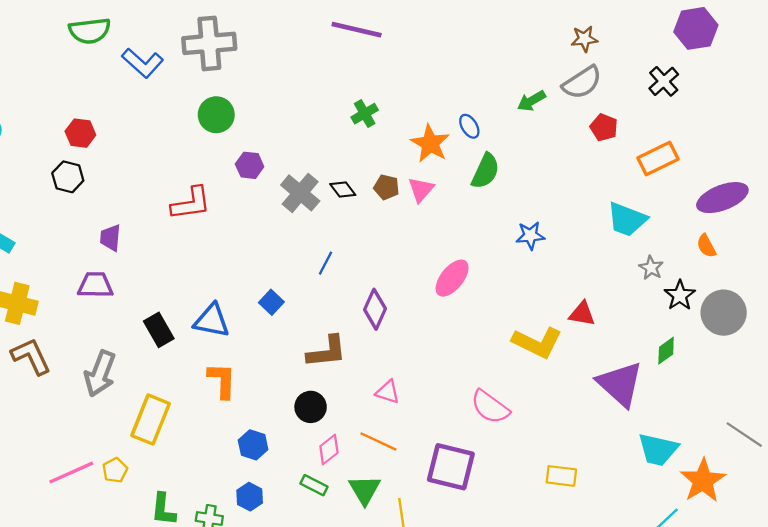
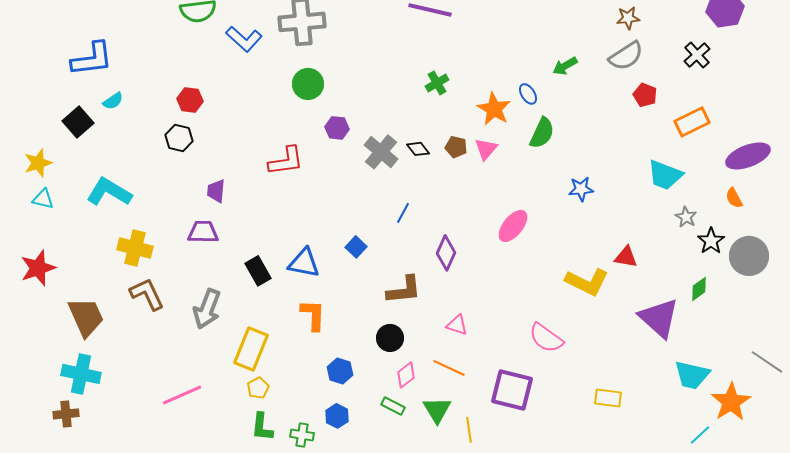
green arrow: (531, 101) -> (565, 66), moved
yellow pentagon: (115, 470) -> (258, 388), moved

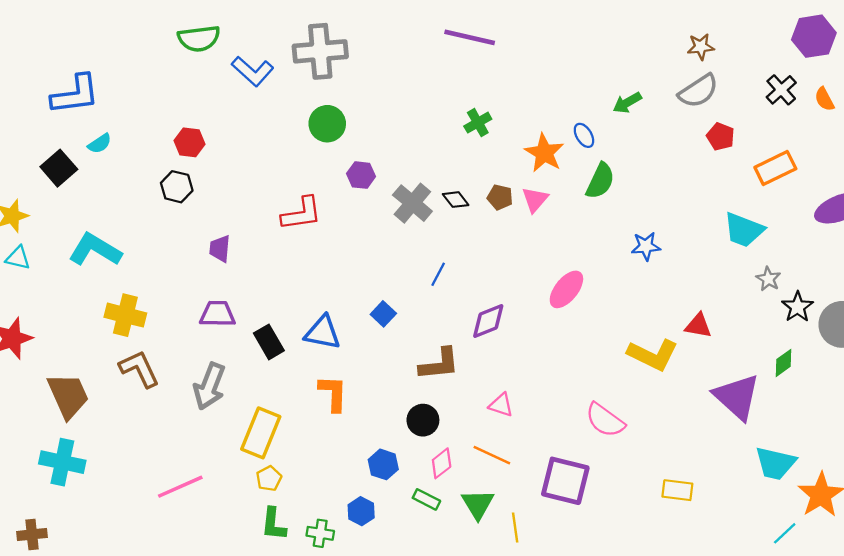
orange semicircle: (734, 198) -> (824, 99), moved
purple trapezoid: (203, 232) -> (218, 314), moved
purple diamond: (446, 253) -> (488, 321), turned 44
blue hexagon: (340, 371) -> (383, 464), moved
brown cross: (66, 414) -> (32, 534), moved

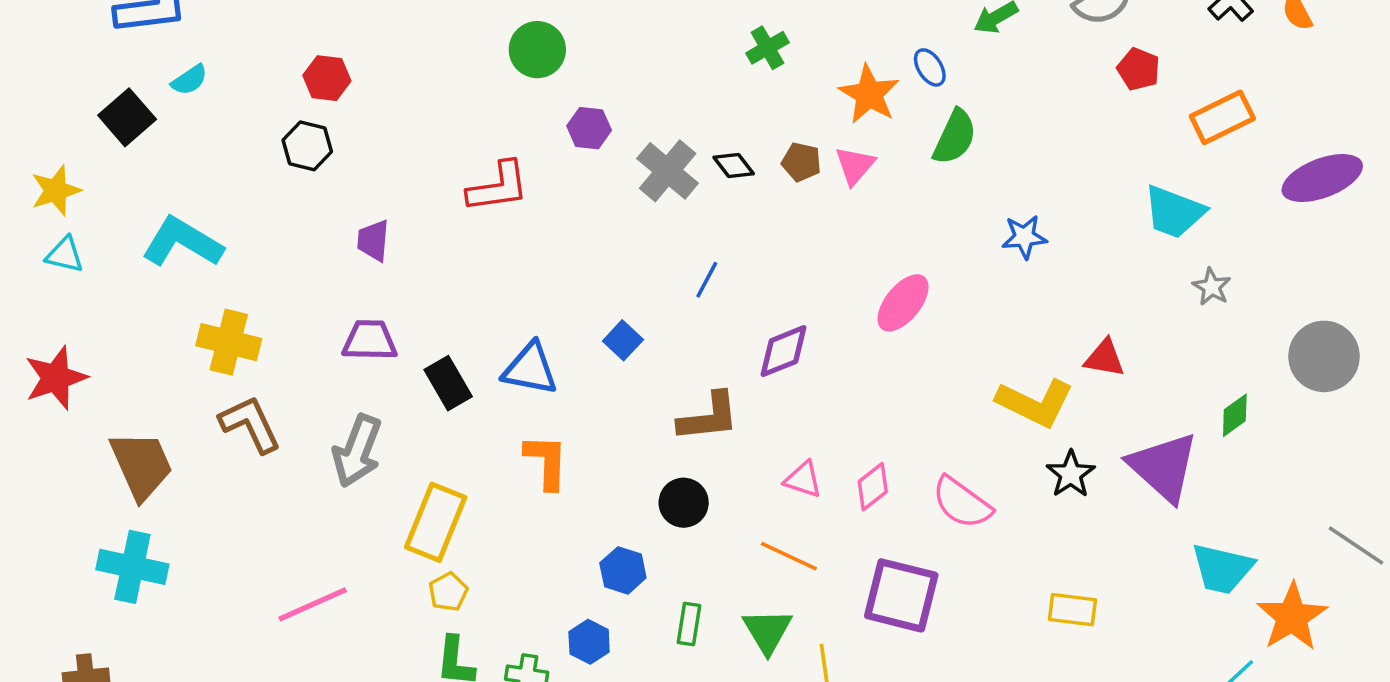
black star: (798, 307) -> (1071, 474), moved
pink diamond: (442, 463) -> (873, 487), moved
green rectangle: (426, 499) -> (689, 624), turned 72

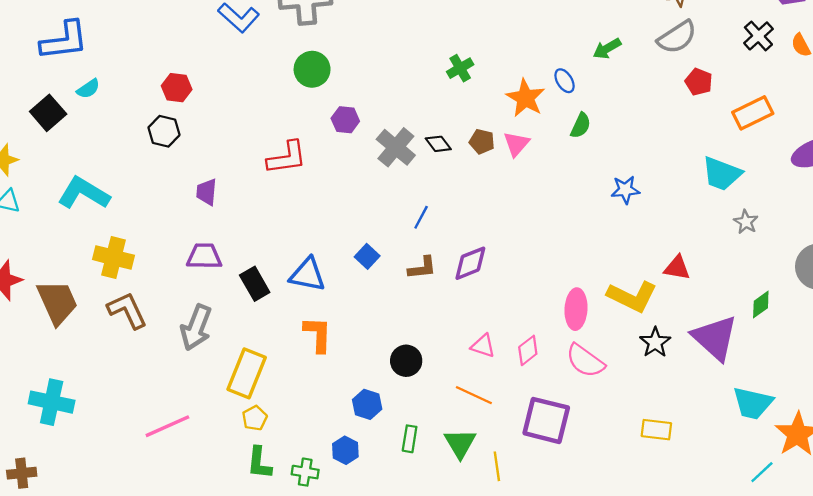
green semicircle: (955, 137) -> (581, 125), size x0.7
pink ellipse: (903, 303) -> (576, 309), moved, turned -36
brown L-shape: (709, 417) -> (422, 268), moved, size x0.7
brown trapezoid: (141, 465) -> (57, 302), moved

